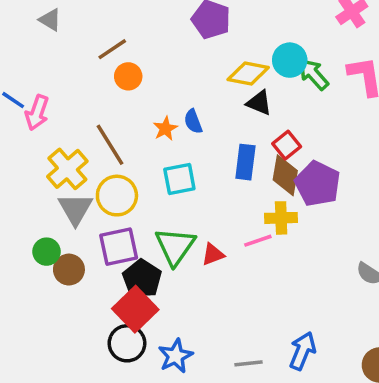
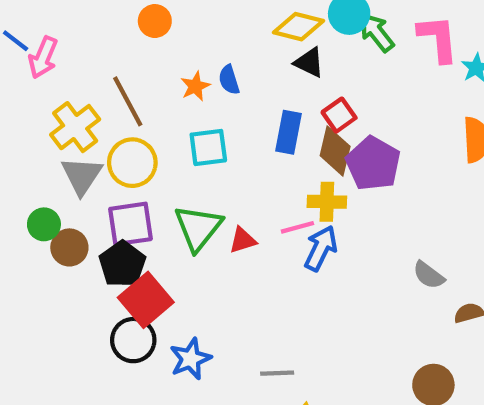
black pentagon: (142, 279) -> (122, 264), moved
blue arrow: (302, 351) -> (321, 248), moved

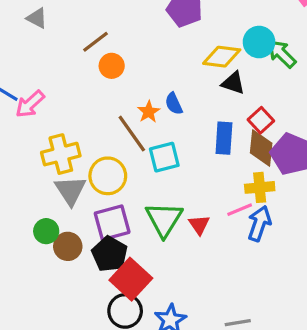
pink arrow: (43, 58) -> (30, 104), turned 32
brown line: (128, 101) -> (132, 134), moved
yellow cross: (75, 127) -> (61, 154), turned 30
red triangle: (243, 240) -> (199, 225), turned -40

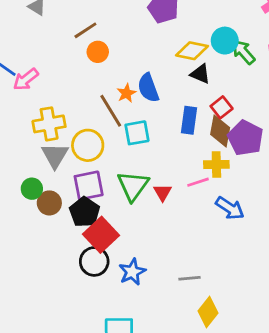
blue semicircle: (174, 104) -> (148, 88), size x1.5
blue arrow: (259, 223) -> (230, 208), moved, turned 100

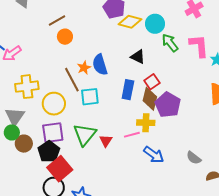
cyan circle: (225, 41) -> (155, 24), moved
yellow diamond: (192, 51) -> (130, 22), moved
gray triangle: (55, 155) -> (15, 117), moved

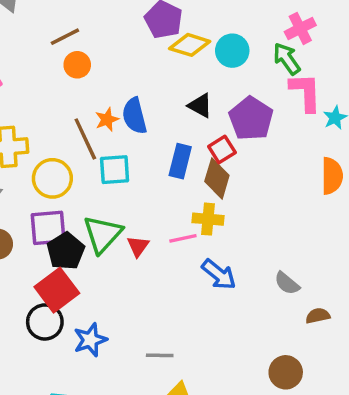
green arrow: (170, 43) -> (287, 59), moved
purple pentagon: (168, 105) -> (251, 118), moved
black pentagon: (49, 152) -> (66, 251), moved

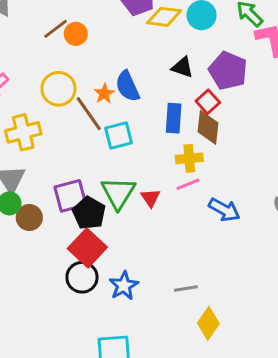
orange circle: (77, 65) -> (76, 34), moved
yellow circle: (52, 178) -> (58, 89), moved
yellow cross: (208, 219) -> (189, 158), moved

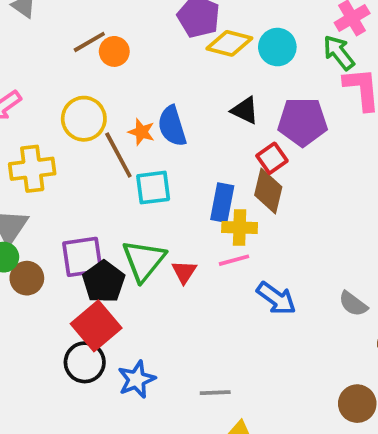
purple pentagon: (228, 71) -> (303, 122), turned -30
orange star: (104, 94) -> (141, 132), turned -30
blue rectangle: (174, 118) -> (222, 203), moved

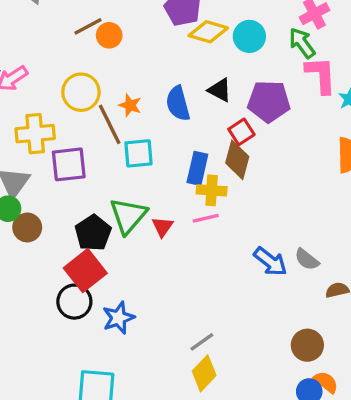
blue semicircle: (172, 126) -> (178, 103), moved
purple square: (82, 257) -> (69, 164), moved
blue arrow: (276, 298) -> (270, 262), moved
gray line: (215, 393) -> (202, 342), moved, turned -35

